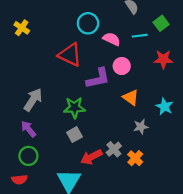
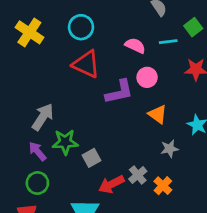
cyan circle: (88, 23) -> (81, 27), moved
yellow cross: (22, 28) -> (29, 32), size x1.5
green star: (74, 108) -> (65, 142), moved

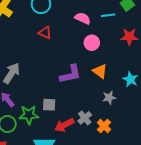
red triangle: (86, 64) -> (45, 33), size x0.6
purple L-shape: (119, 92) -> (70, 74), moved
green star: (65, 142) -> (29, 115), moved
gray square: (92, 158) -> (49, 105), turned 32

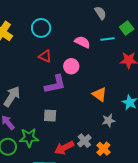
pink circle: (92, 43) -> (71, 66), moved
purple L-shape: (70, 74) -> (55, 84), moved
gray square: (49, 105) -> (50, 116), moved

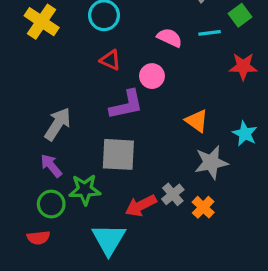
gray square: (50, 116) -> (118, 154), size x1.6
gray star: (108, 121) -> (211, 162), size x1.5

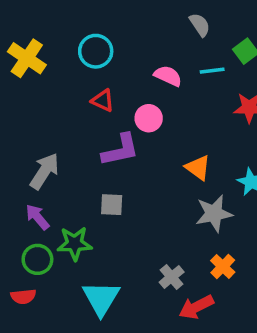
gray square: (118, 154) -> (112, 205), size x0.6
gray cross: (173, 194) -> (172, 277), moved
red arrow: (141, 206) -> (196, 307), moved
orange cross: (203, 207) -> (223, 266), moved

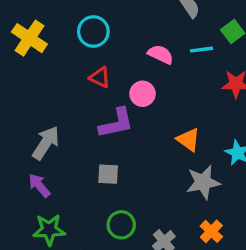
green star: (75, 244) -> (49, 230), moved
green circle: (37, 259) -> (121, 225), moved

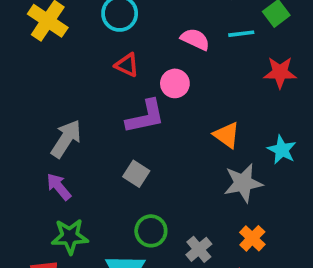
gray square: (108, 174) -> (136, 174), turned 30

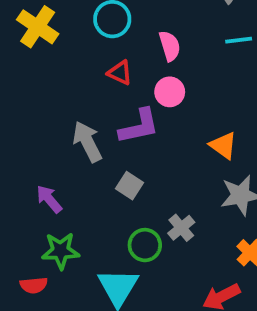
pink semicircle: (195, 39) -> (170, 46), moved, turned 48
gray arrow: (66, 139) -> (87, 142), moved, turned -60
gray cross: (199, 249) -> (181, 228), moved

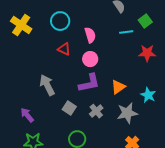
purple L-shape: (139, 126) -> (89, 83), moved
orange triangle: (223, 145) -> (118, 87), turned 49
gray cross: (181, 228) -> (96, 111), moved

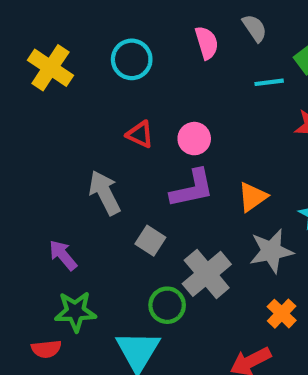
pink semicircle: (90, 35) -> (207, 43), moved
red triangle: (64, 49) -> (140, 134), moved
gray cross: (96, 111) -> (207, 274), moved, size x1.6

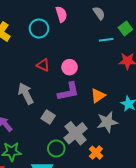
pink semicircle: (207, 43) -> (61, 14), moved
orange cross: (282, 314) -> (96, 153), moved

